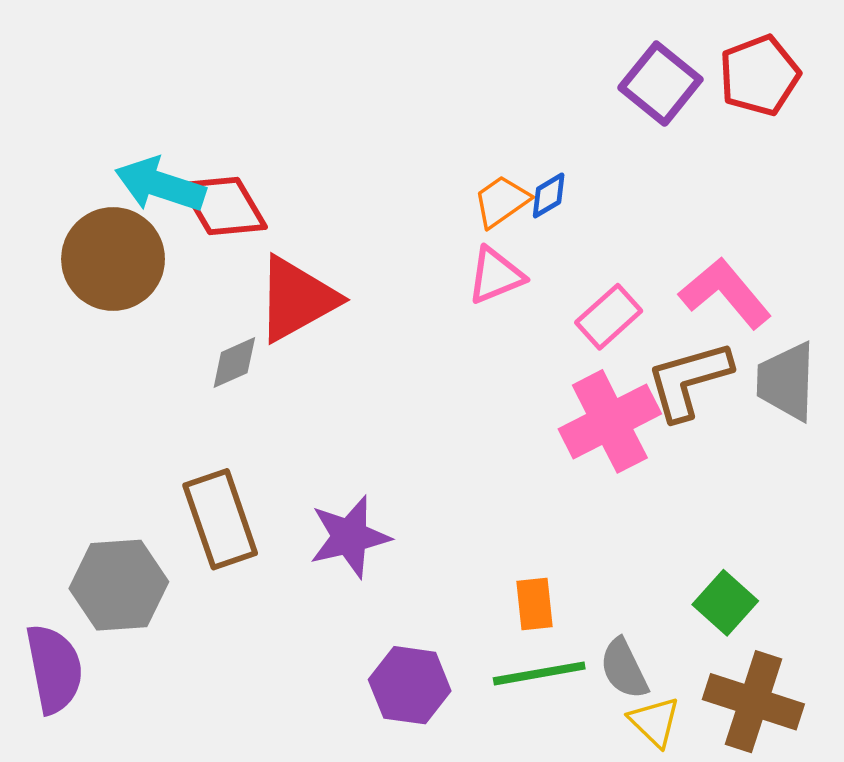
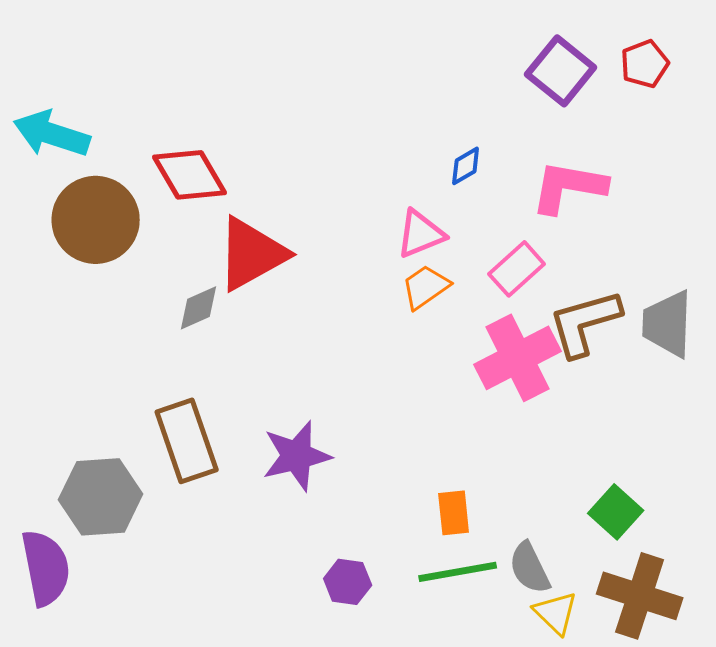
red pentagon: (759, 75) -> (645, 64), size x0.7
cyan arrow: (160, 185) -> (52, 134), moved
orange trapezoid: (502, 201) -> (426, 287), moved
pink L-shape: (725, 293) -> (569, 187), moved, turned -40
purple hexagon: (410, 685) -> (348, 582), size x0.7

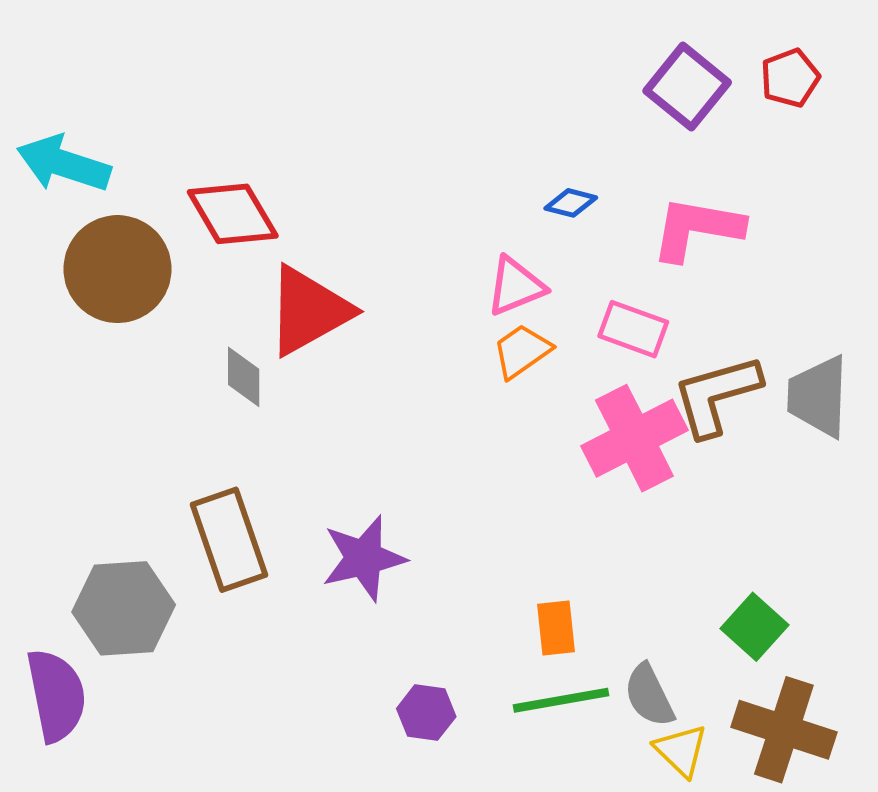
blue diamond: (466, 166) -> (571, 203), turned 45
pink rectangle: (517, 269) -> (633, 329), turned 62
gray diamond: (199, 308) -> (244, 377), turned -66

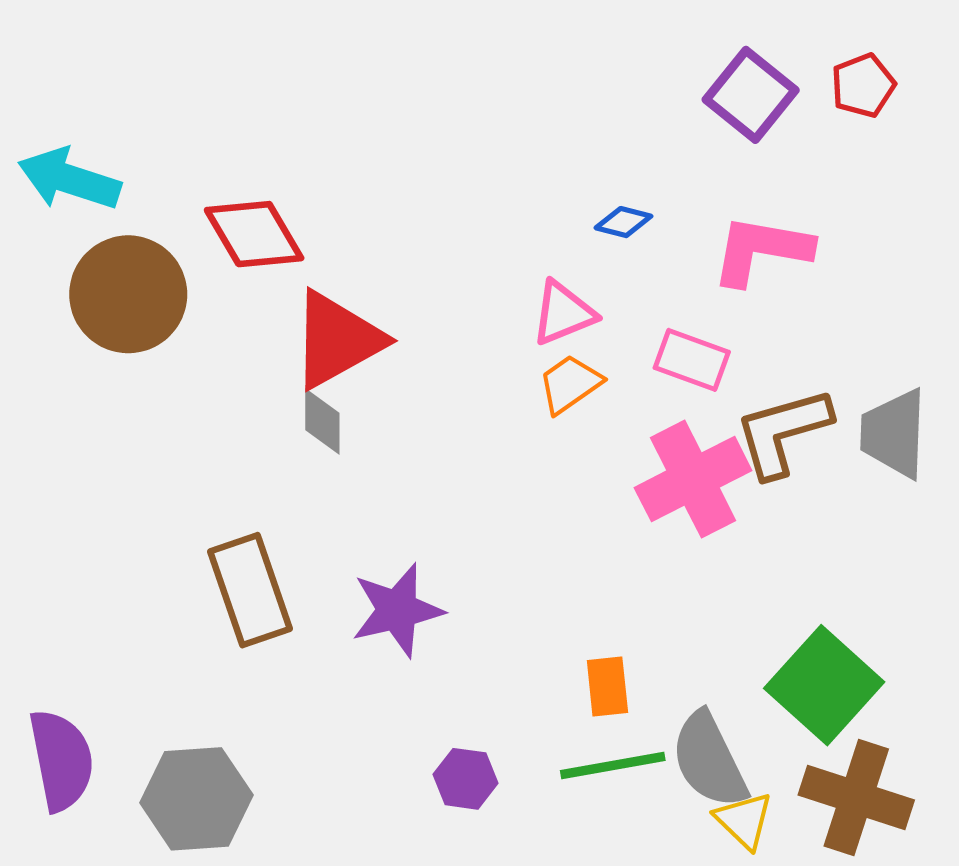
gray diamond: (244, 377) -> (322, 421), moved
gray hexagon: (124, 608) -> (196, 799), moved
green square: (754, 627) -> (824, 685), size x1.6
gray semicircle: (649, 695) -> (709, 760), size x1.4

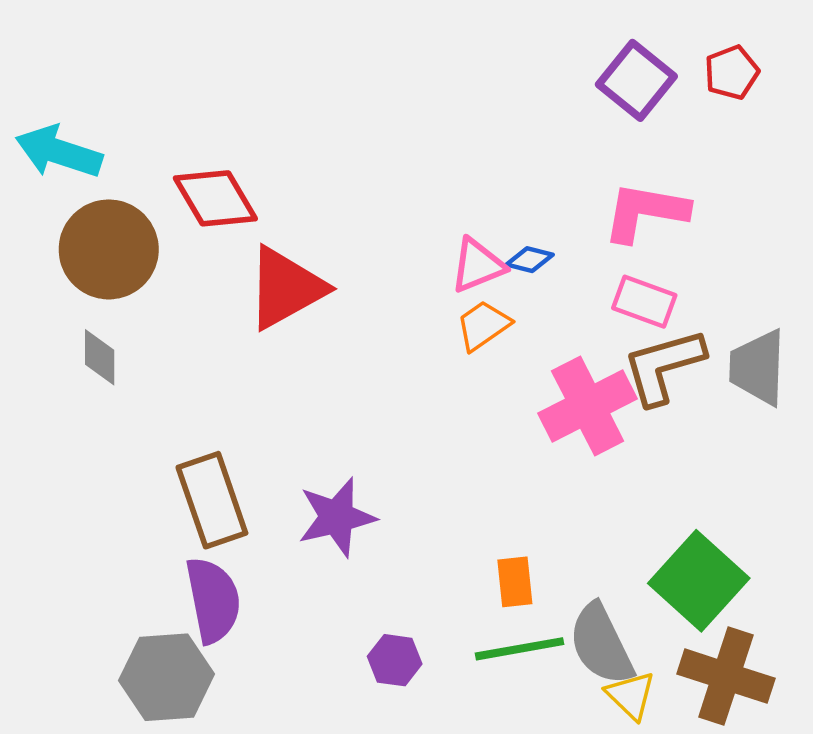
blue diamond: (623, 222) -> (530, 260), moved
pink rectangle: (692, 360) -> (644, 302), moved
gray diamond: (322, 421) -> (100, 357), moved
purple semicircle: (61, 760) -> (213, 600), moved

